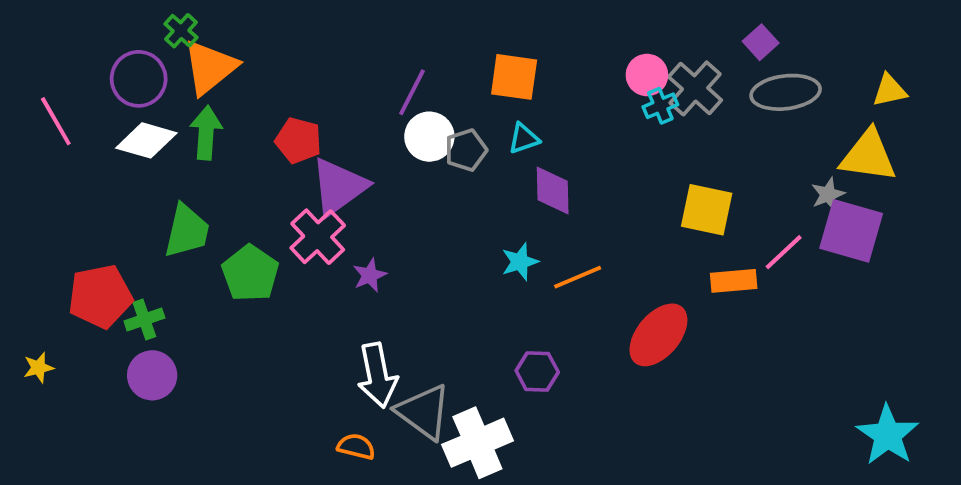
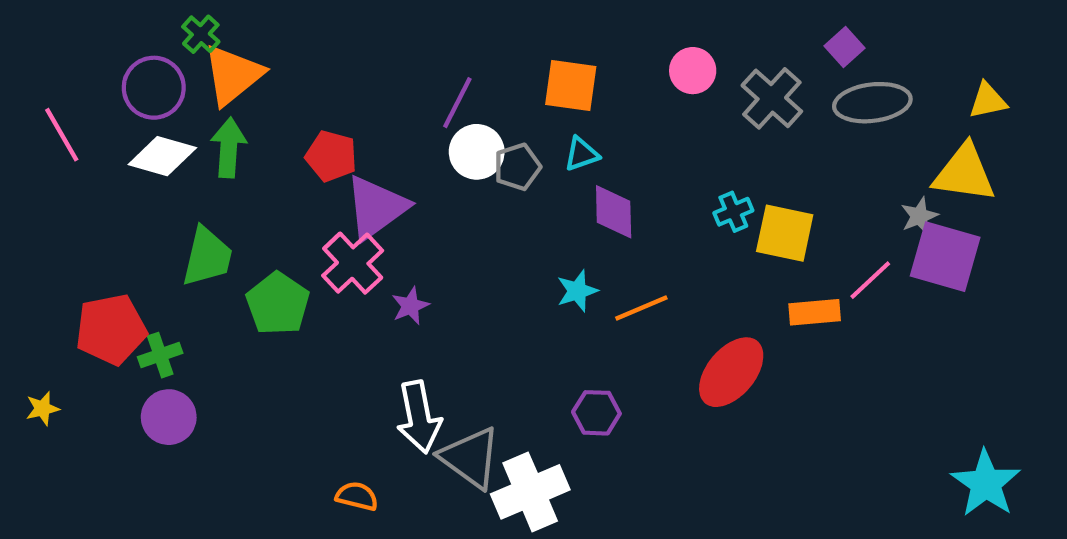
pink circle: (647, 75) -> (693, 71), moved
cyan cross: (660, 106) -> (733, 212), moved
orange semicircle: (356, 447) -> (357, 496), moved

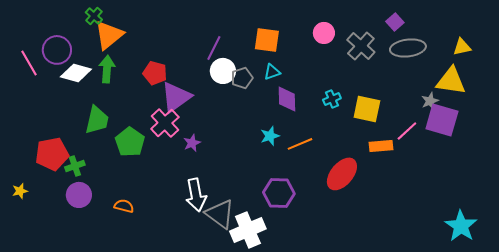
purple circle: (154, 88) -> (57, 50), moved
cyan cross: (733, 212) -> (332, 99), moved
purple hexagon: (596, 413) -> (279, 193), size x1.4
orange semicircle: (357, 496) -> (124, 206), moved

